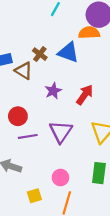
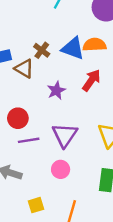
orange semicircle: (89, 33) -> (95, 45), moved
red arrow: (85, 95) -> (91, 80), moved
pink circle: (60, 178) -> (61, 169), moved

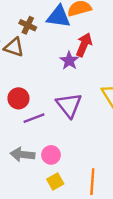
purple star: (56, 90) -> (69, 61), moved
pink circle: (61, 169) -> (51, 155), moved

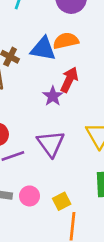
yellow square: (55, 181) -> (62, 201), moved

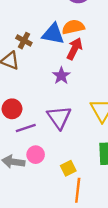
red arrow: (69, 80) -> (74, 49), moved
pink circle: (29, 196) -> (36, 155), moved

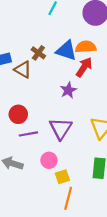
pink circle: (36, 155) -> (49, 160), moved

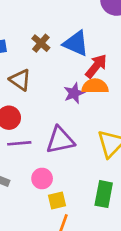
orange semicircle: (86, 47) -> (95, 86), moved
brown triangle: (23, 69) -> (20, 80), moved
purple triangle: (61, 129) -> (60, 140), turned 40

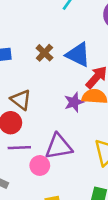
brown triangle: (20, 80) -> (21, 100), moved
pink circle: (42, 178) -> (40, 165), moved

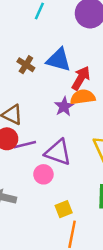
purple triangle: (59, 147) -> (58, 152), turned 40
purple line: (19, 148) -> (25, 145), moved

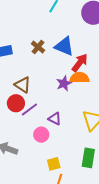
purple line: (25, 145) -> (29, 109), turned -30
purple triangle: (58, 152) -> (55, 119), size x0.6

